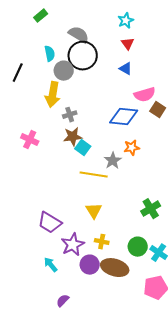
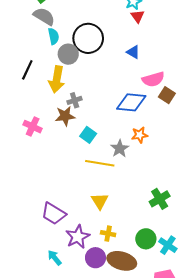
gray semicircle: (79, 35) -> (44, 16), moved
red triangle: (128, 44) -> (137, 16), moved
black line: (18, 73) -> (27, 70), moved
brown star: (73, 137) -> (65, 116), moved

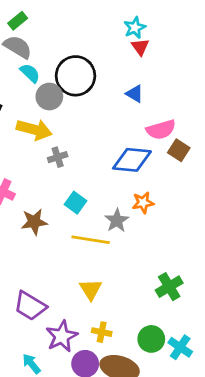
cyan semicircle: (54, 36) -> (30, 73), turned -35
yellow arrow: (57, 79) -> (34, 130), turned -85
brown star: (65, 116) -> (34, 222), moved

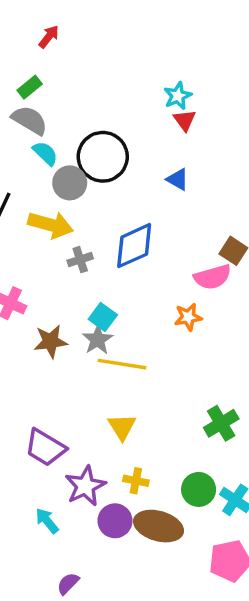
pink semicircle: (161, 130) -> (213, 277), moved
blue diamond: (132, 160) -> (134, 246), moved, turned -30
gray star: (117, 220) -> (98, 340), moved

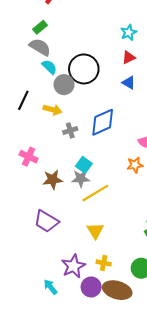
red triangle: (185, 120) -> (129, 57), moved, turned 40
yellow arrow: (51, 225) -> (53, 110), size x0.7
gray star: (98, 340) -> (81, 178), turned 30
yellow line: (122, 364) -> (95, 193), turned -40
purple trapezoid: (45, 448) -> (46, 221), moved

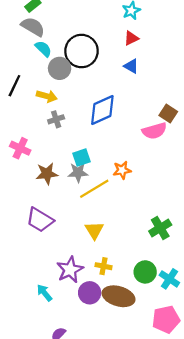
gray cross: (70, 131) -> (56, 119), moved
cyan square: (84, 165) -> (82, 157), turned 35
orange star: (135, 165) -> (122, 170), moved

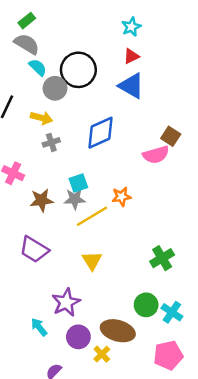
blue triangle: (131, 66) -> (131, 86), size x1.6
yellow cross: (103, 266) -> (102, 354), moved, turned 35
purple circle: (90, 293) -> (78, 337), moved

